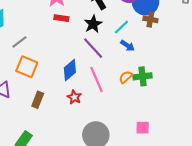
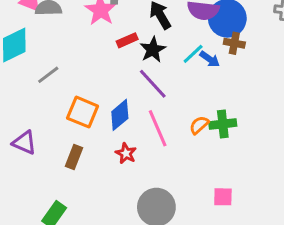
red rectangle: (61, 18) -> (127, 40), moved, turned -32
blue arrow: (128, 46) -> (210, 59), moved
orange square: (27, 67) -> (83, 112), moved

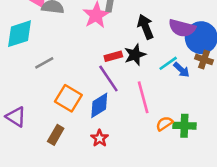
red rectangle: (127, 40) -> (113, 56), moved
purple line: (153, 84) -> (108, 78), moved
pink line: (158, 128) -> (143, 97), moved

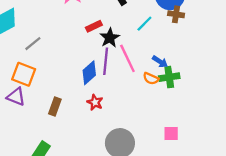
black star: (135, 55) -> (110, 38), moved
blue arrow: (181, 70) -> (160, 62), moved
purple line: (108, 78) -> (106, 61), moved, turned 50
orange square: (68, 98) -> (24, 74), moved
orange semicircle: (164, 124) -> (151, 78), turned -112

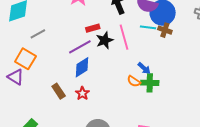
cyan line: (144, 24) -> (148, 27), moved, turned 42
pink line: (127, 58) -> (124, 37), moved
purple line: (106, 61) -> (80, 47), moved, turned 45
brown rectangle: (55, 106) -> (59, 91), moved, turned -63

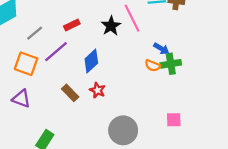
red rectangle: (93, 28) -> (72, 25), moved
purple line: (80, 47) -> (56, 52), moved
purple triangle: (16, 77) -> (21, 99), moved

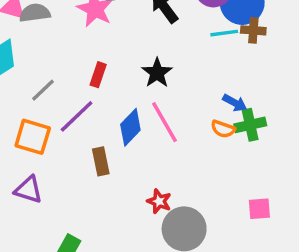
pink line: (132, 18) -> (164, 122), moved
red rectangle: (72, 25) -> (98, 75), turned -42
red star: (98, 90) -> (159, 201), moved
brown rectangle: (70, 93) -> (101, 161), moved, turned 36

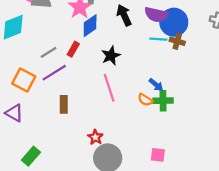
gray line: (43, 90) -> (49, 52), moved
blue diamond: (130, 127) -> (90, 26), moved

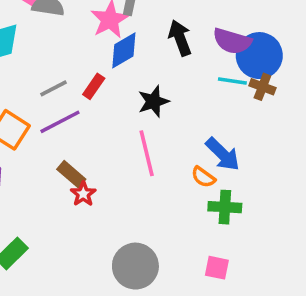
blue arrow: (156, 85) -> (223, 154), size x1.5
green cross: (163, 101) -> (225, 207), moved
brown rectangle: (64, 104) -> (71, 174), turned -54
red star: (95, 137) -> (83, 194), moved

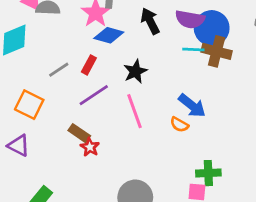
blue diamond: (124, 50) -> (109, 35), turned 52
brown cross: (262, 87) -> (217, 51), size x1.5
purple line: (60, 122) -> (94, 95), moved
green cross: (225, 207) -> (208, 173), moved

